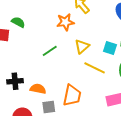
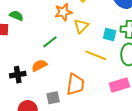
yellow triangle: (82, 46) -> (81, 26), moved
orange semicircle: (38, 89) -> (39, 65), moved, turned -35

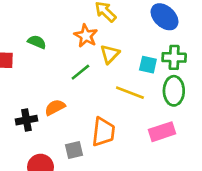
orange star: (63, 12) -> (86, 36), turned -30
green semicircle: (16, 16) -> (37, 42), moved
green line: (50, 42) -> (80, 72), moved

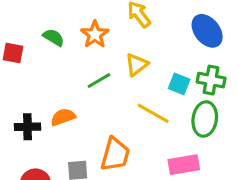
orange star: (86, 36) -> (95, 34), moved

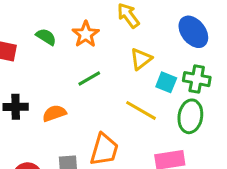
yellow triangle: (137, 65) -> (141, 59), moved
black cross: (27, 127) -> (16, 107), moved

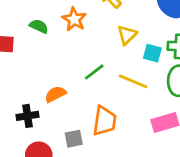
green line: (89, 79) -> (94, 72), moved
black cross: (16, 107) -> (27, 116), moved

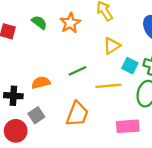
yellow line: (133, 81) -> (108, 86), turned -40
gray square: (74, 139) -> (36, 115), moved, turned -35

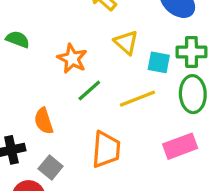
orange star: (70, 23) -> (72, 59), moved
yellow triangle: (112, 46) -> (126, 42), turned -30
orange semicircle: (41, 83) -> (44, 121), turned -78

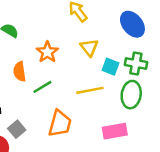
green line: (89, 90) -> (42, 87), moved
orange semicircle: (44, 121) -> (20, 71), moved

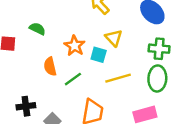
cyan square: (111, 67) -> (99, 55), moved

